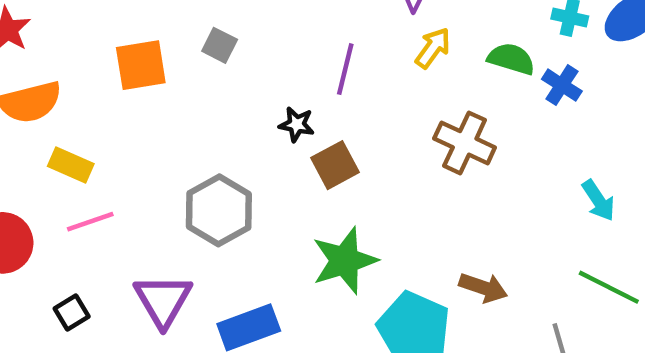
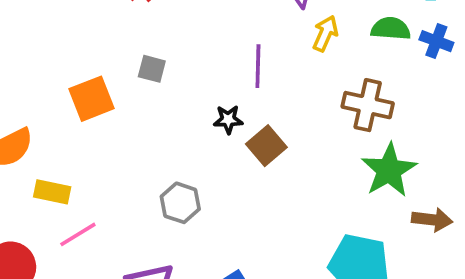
gray hexagon: (219, 210) -> (180, 203), size x0.7
green star: (345, 261) -> (389, 170), moved
brown arrow: (483, 288) -> (432, 220), moved

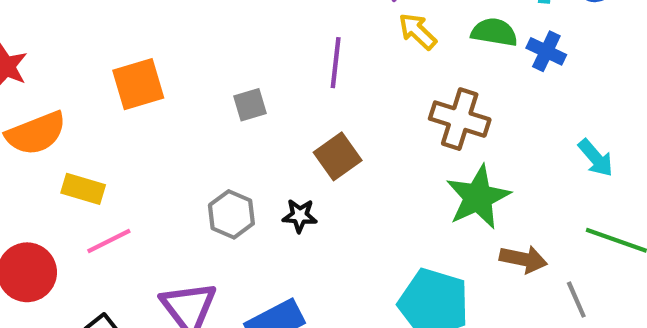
yellow arrow: (325, 33) -> (417, 31), turned -75
gray square: (152, 69) -> (250, 105), moved, turned -36
black star: (228, 119) -> (300, 216), moved

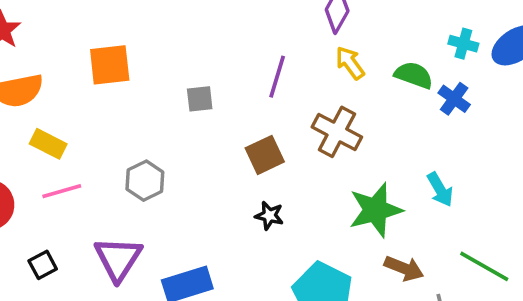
brown cross: (460, 119) -> (337, 132), moved
cyan arrow: (596, 158) -> (440, 190), moved
gray hexagon: (231, 214) -> (145, 181), moved
black star: (300, 216) -> (269, 216), moved

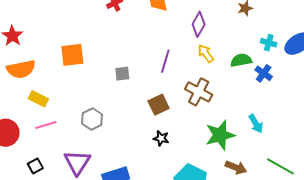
green semicircle: (414, 75) -> (241, 60), turned -30

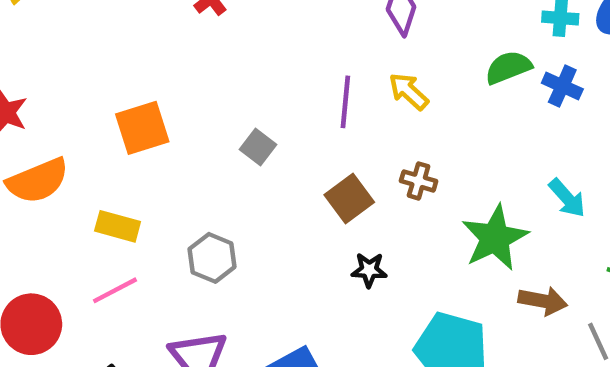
yellow arrow: (206, 53) -> (409, 91), moved
gray square: (122, 74) -> (258, 147), turned -35
brown cross: (199, 92) -> (419, 181), moved, size x0.6
yellow rectangle: (38, 99) -> (118, 226), moved

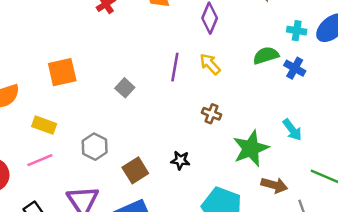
brown square: (349, 199) -> (135, 170), moved

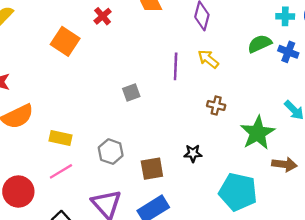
orange square: (62, 72) -> (65, 41), moved, turned -36
gray square: (125, 88) -> (131, 92), turned 36
brown square: (135, 170) -> (152, 169), turned 30

